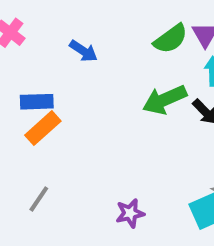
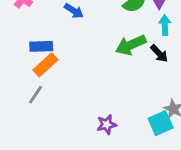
gray line: (39, 199) -> (36, 95), moved

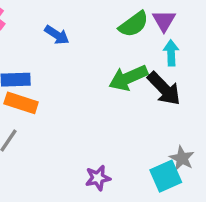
black arrow: (159, 53) -> (164, 89), size x1.5
orange rectangle: (45, 65) -> (21, 103), turned 60

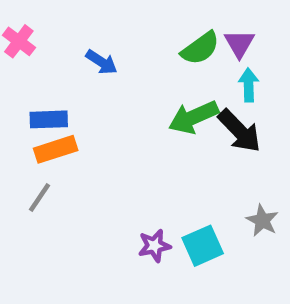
orange rectangle: (21, 103) -> (56, 149), turned -36
cyan square: (166, 176) -> (203, 246), moved

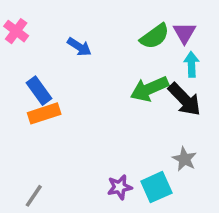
blue rectangle: (49, 119) -> (39, 91), turned 56
gray line: (40, 197) -> (34, 196), moved
gray star: (262, 220) -> (184, 159), moved

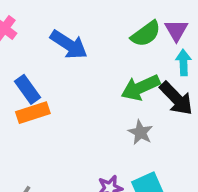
blue arrow: (79, 47) -> (69, 45), size x1.5
gray star: (184, 159) -> (140, 132), moved

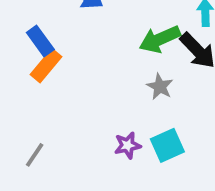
orange rectangle: (33, 113) -> (46, 66), turned -32

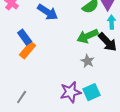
purple star: (128, 145) -> (71, 92), size x1.5

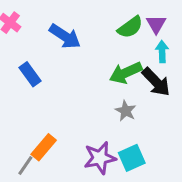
orange rectangle: (28, 50) -> (44, 147), moved

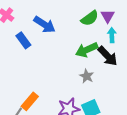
blue rectangle: (30, 74) -> (23, 40), moved

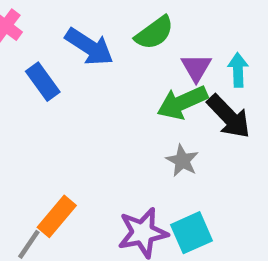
purple triangle: (108, 16) -> (196, 68), moved
green semicircle: (90, 18) -> (154, 33), moved

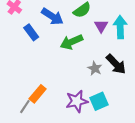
cyan arrow: (238, 70) -> (120, 27), size x1.5
green arrow: (182, 103) -> (71, 42), moved
black arrow: (229, 116) -> (116, 64), moved

